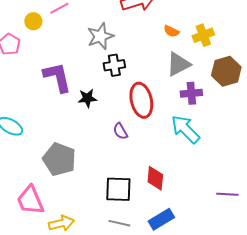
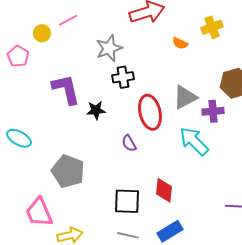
yellow cross: (203, 35) -> (212, 27), moved
gray triangle: (178, 64) -> (185, 97), moved
purple cross: (191, 93) -> (213, 111), moved

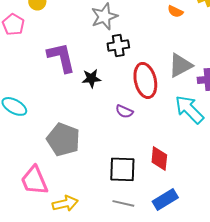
purple semicircle: (129, 143) -> (124, 111), turned -36

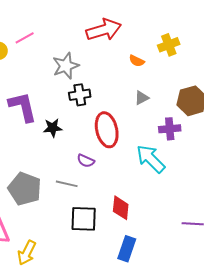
gray triangle: (180, 65) -> (142, 98), moved, size x0.6
blue rectangle: (165, 199) -> (127, 249), turned -40
yellow arrow: (65, 203) -> (27, 253), turned 130
gray line: (123, 203) -> (67, 184), moved

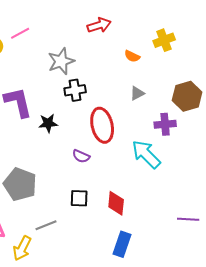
red arrow: (104, 30) -> (99, 25), size x0.7
gray line: (67, 184) -> (46, 225), moved, turned -35
black square: (84, 219) -> (79, 198), moved, size x0.7

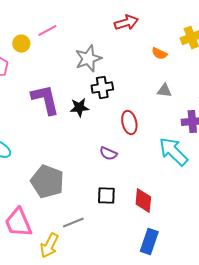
gray triangle: (137, 93) -> (164, 91), turned 35
black star: (48, 123) -> (79, 108), moved
red ellipse: (102, 125) -> (129, 123), size x0.7

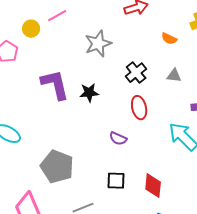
black cross: (102, 88) -> (136, 73), moved, turned -30

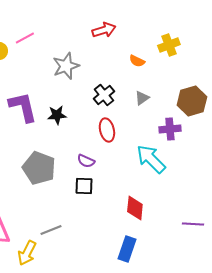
gray triangle: (174, 76) -> (142, 98), turned -42
gray pentagon: (57, 167) -> (39, 168), moved
black square: (116, 181) -> (84, 186), moved
red diamond: (153, 186) -> (135, 208), moved

